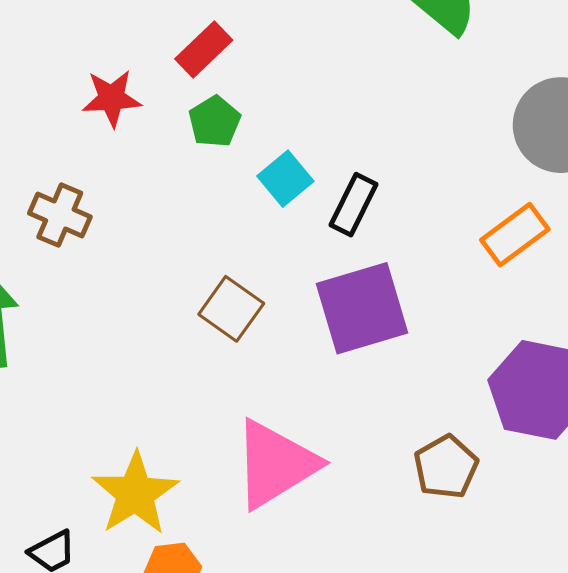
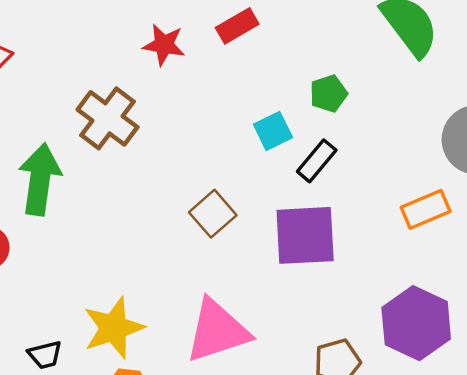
green pentagon: (215, 121) -> (328, 94), moved
brown cross: (60, 215) -> (108, 118), size x1.4

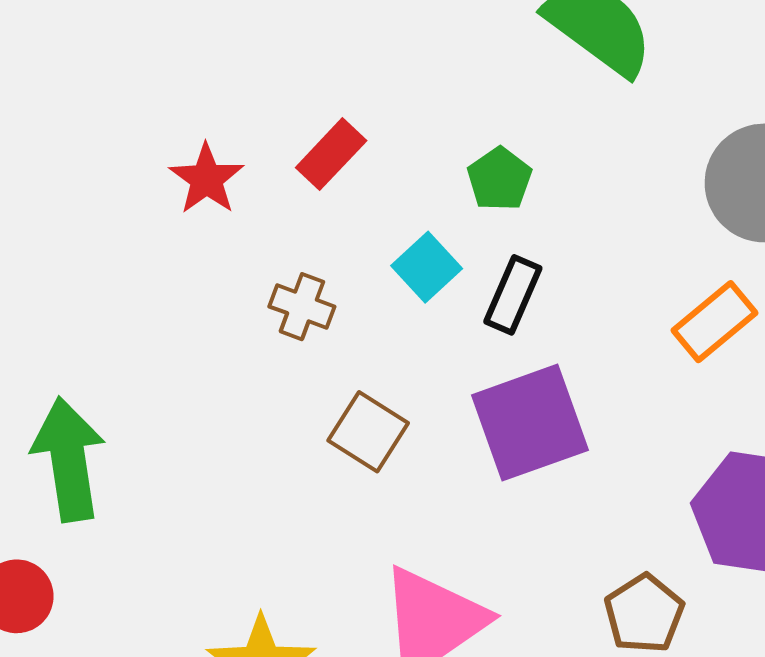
red rectangle: (237, 26) -> (331, 154), moved
red star: (164, 45) -> (206, 179), turned -30
brown cross: (108, 118) -> (302, 307), moved, size x0.6

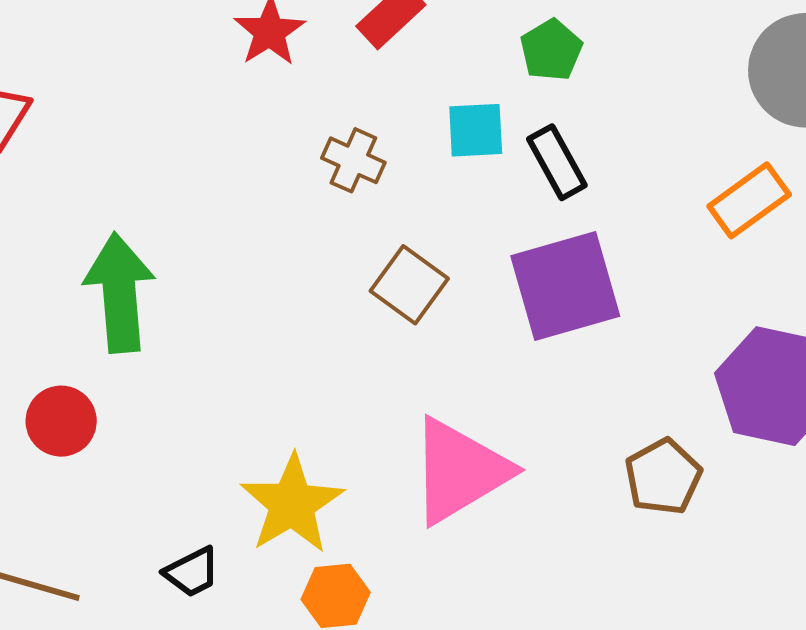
cyan square: (427, 267) -> (476, 130), turned 36
black rectangle: (513, 295) -> (557, 162), turned -56

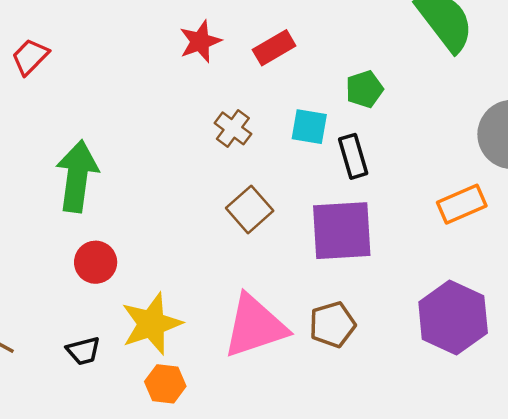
red circle: (61, 421) -> (96, 262), moved
brown pentagon: (663, 477) -> (332, 325), moved

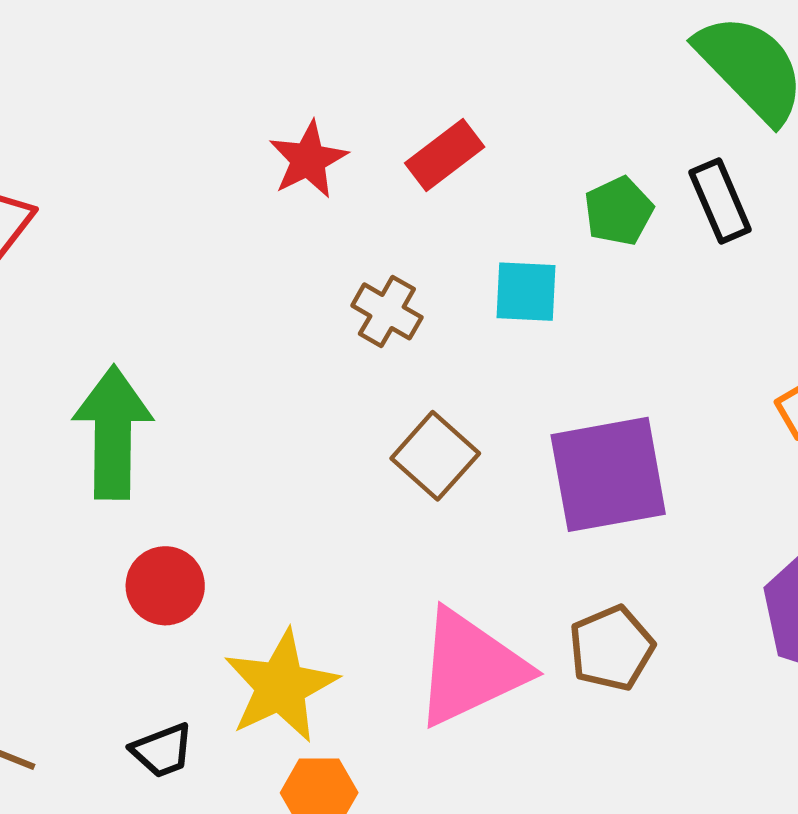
black rectangle: (353, 156) -> (720, 201), moved

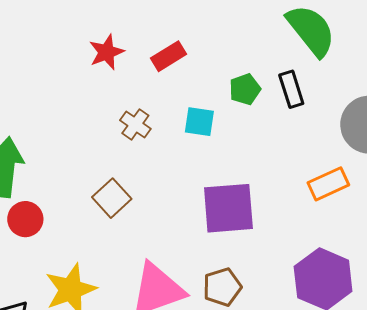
brown square: (435, 456) -> (112, 198), moved
red circle: (165, 586) -> (25, 219), moved

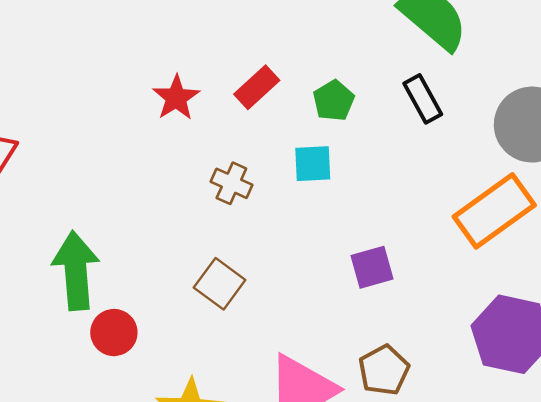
green pentagon: (245, 89) -> (334, 101), moved
orange rectangle: (328, 184) -> (494, 211), size x1.5
purple square: (228, 208) -> (372, 267), size x0.6

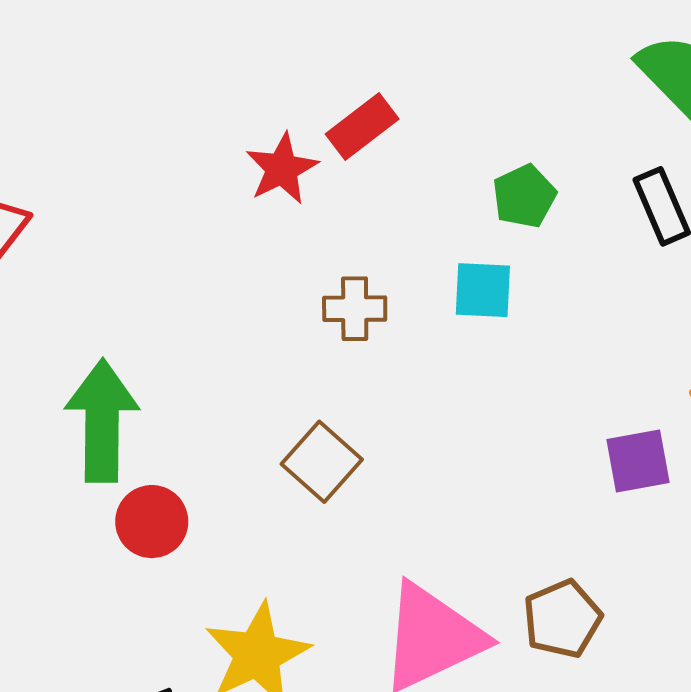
red rectangle: (257, 87) -> (362, 126), moved
brown cross: (231, 183) -> (355, 309), turned -30
purple square: (372, 267) -> (638, 461), moved

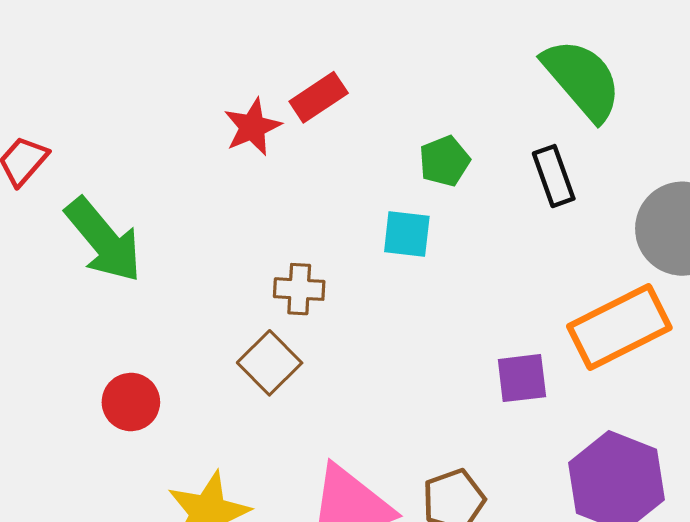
brown cross: (355, 309) -> (299, 289), moved
green arrow: (102, 421) -> (104, 240), moved, turned 136

